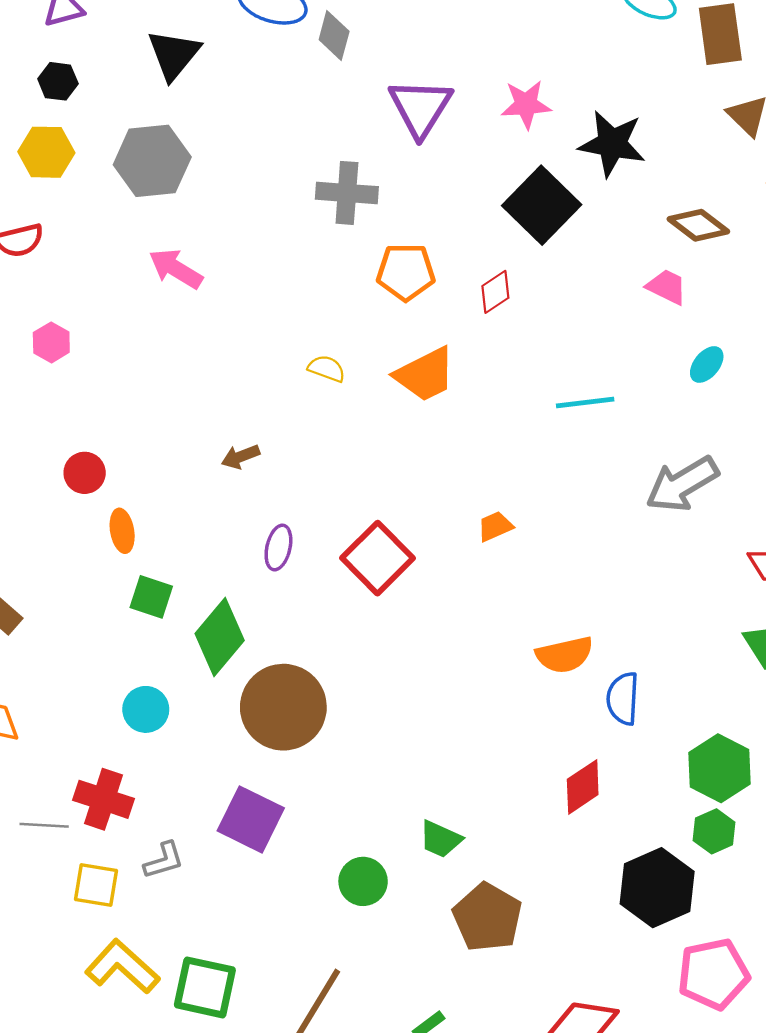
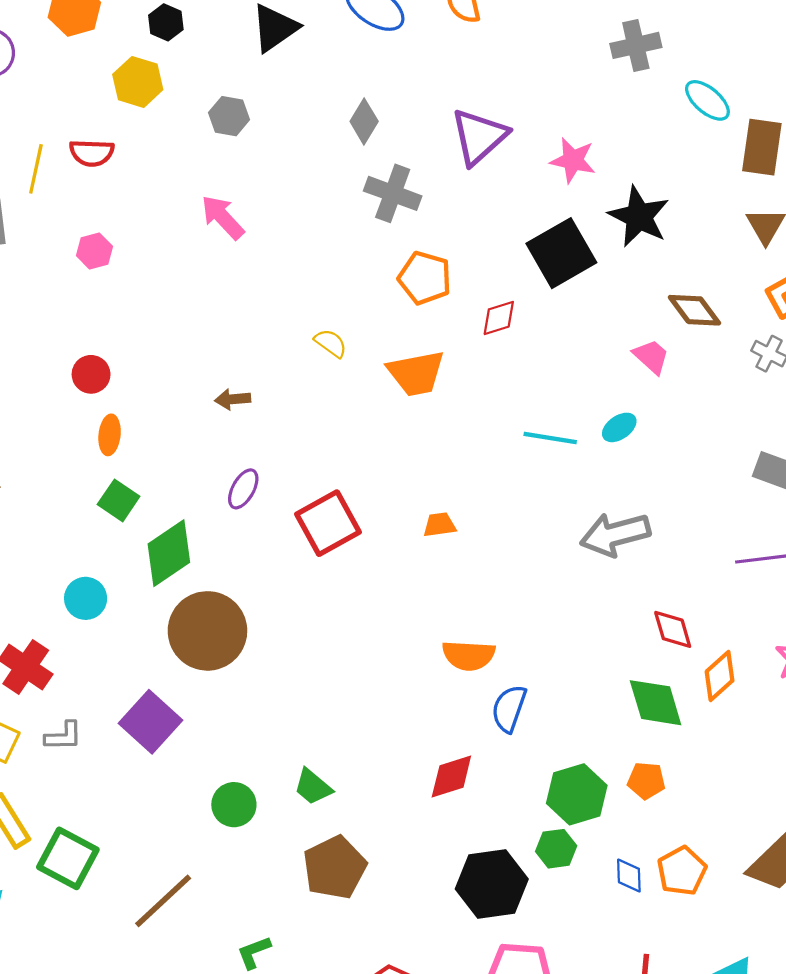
gray diamond: (334, 35) -> (364, 121), moved
gray hexagon: (152, 161) -> (229, 116), size x0.6
cyan ellipse: (707, 364) -> (619, 427), moved

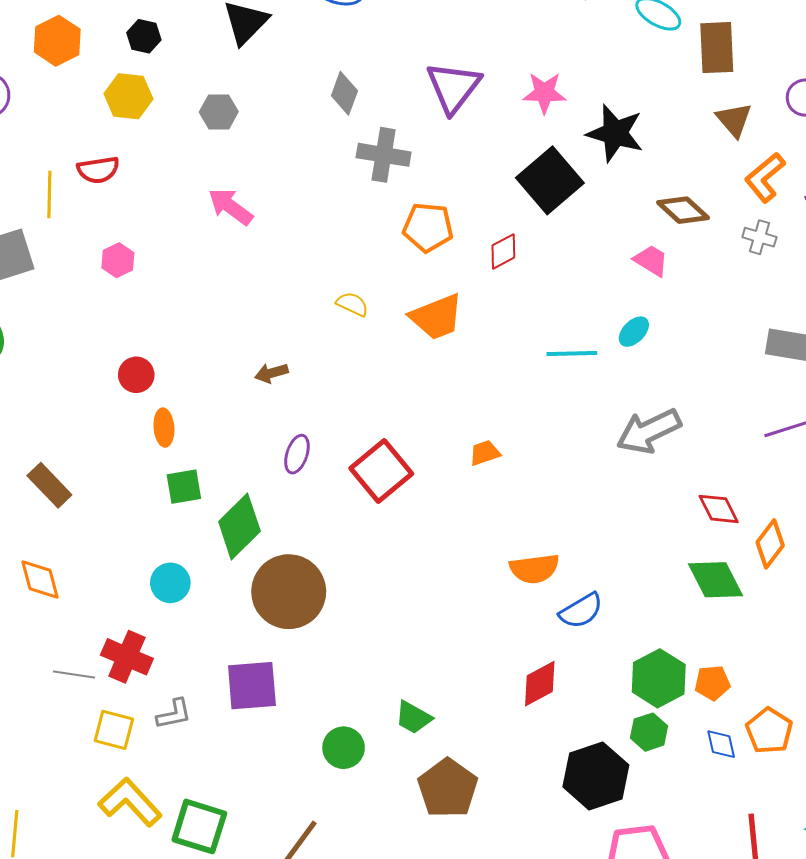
green square: (119, 500) -> (184, 487), turned -33
blue semicircle: (509, 709) -> (581, 611), turned -129
purple square: (151, 722) -> (252, 686), turned -36
orange pentagon: (646, 781) -> (712, 683), moved

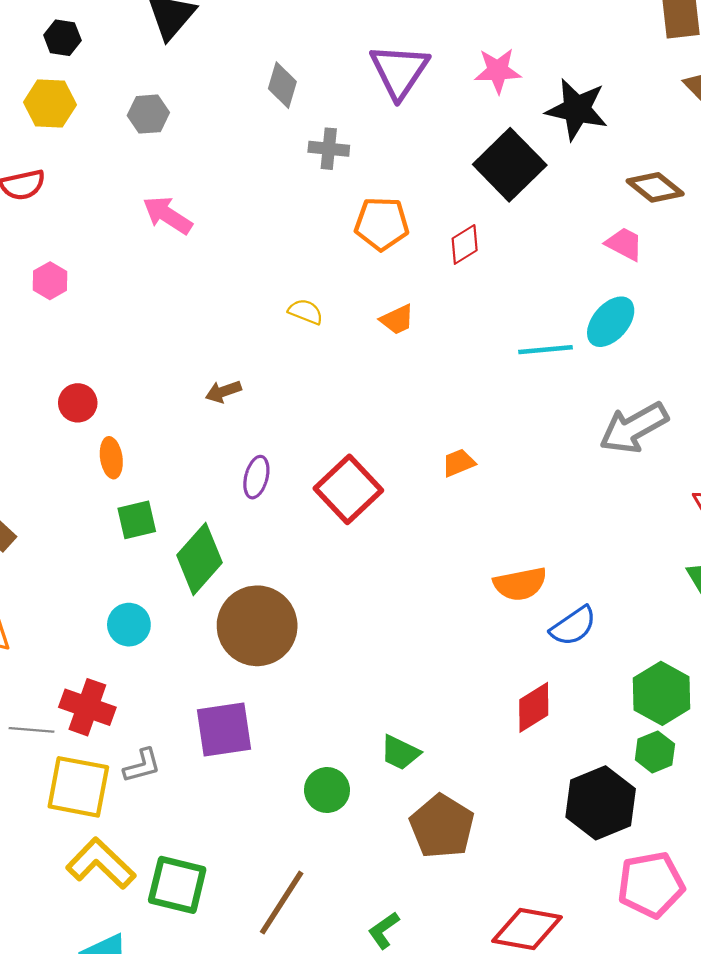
gray cross: (384, 155) -> (329, 149), size x0.7
orange trapezoid: (437, 317) -> (397, 320), size x0.6
cyan ellipse: (634, 332) -> (611, 322), size x1.5
yellow square: (114, 730) -> (78, 787), size x1.5

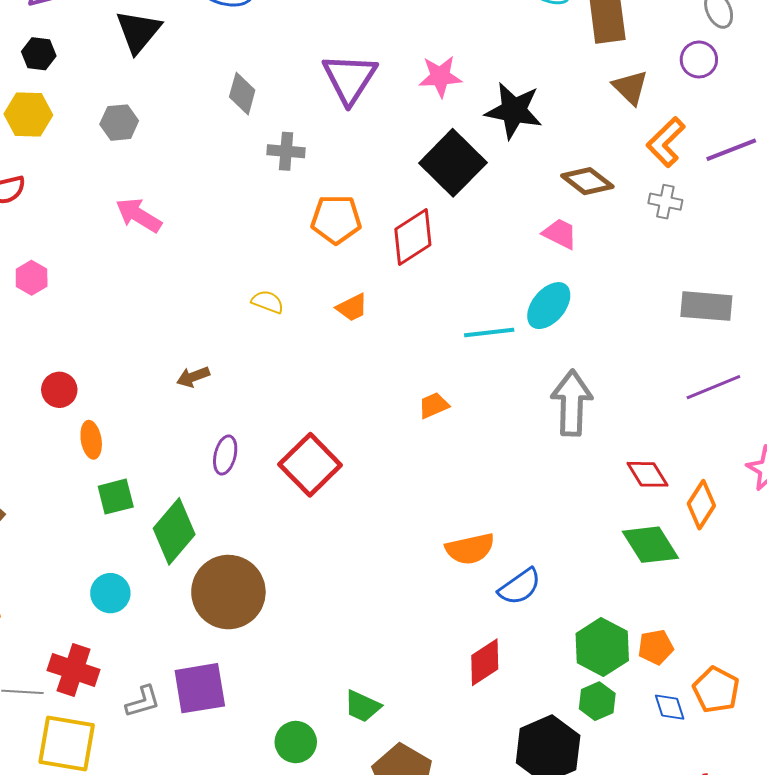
red diamond: (465, 244) -> (413, 237), size x1.5
gray arrow: (634, 428) -> (572, 403), turned 122
orange trapezoid: (459, 463) -> (434, 405), moved
gray L-shape: (142, 766) -> (143, 702), moved

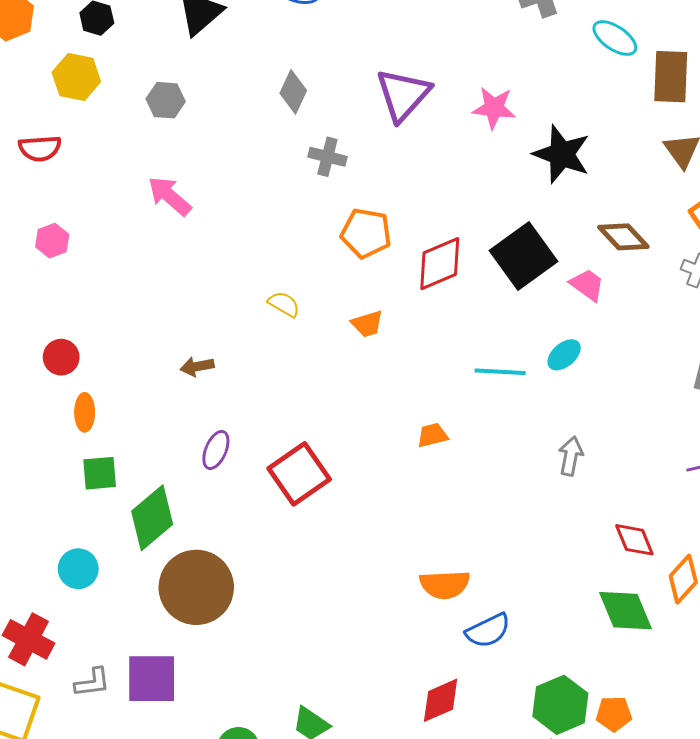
black square: (453, 163) -> (524, 256), moved
cyan ellipse: (549, 306) -> (564, 355), size x0.7
gray arrow: (572, 403) -> (571, 456), size x0.6

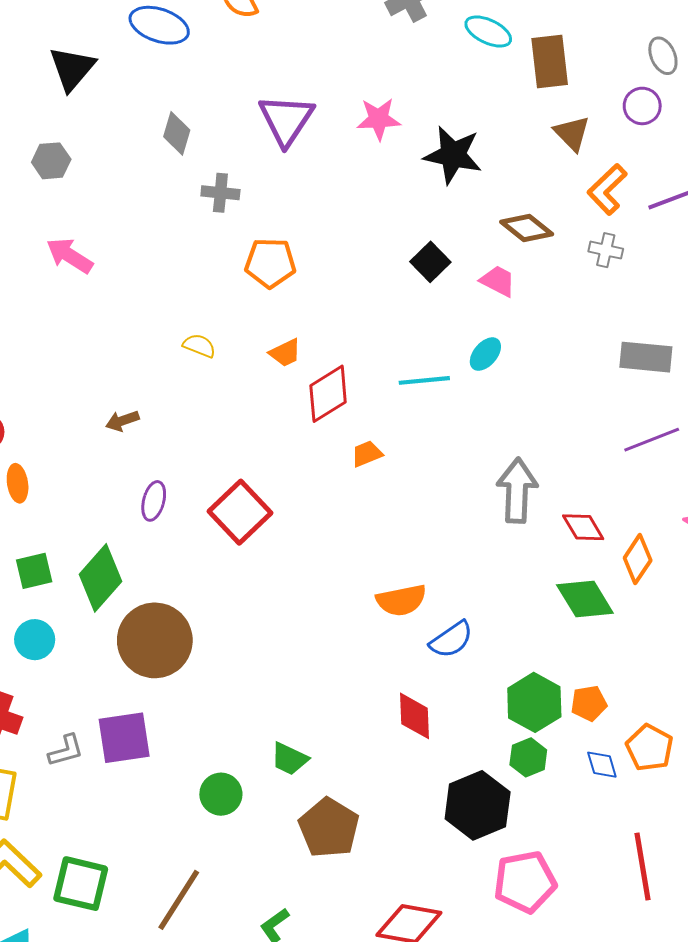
black square: (524, 256) -> (430, 262), size x0.6
red diamond: (440, 264) -> (328, 394), moved
gray arrow: (571, 456) -> (517, 491), moved, size x1.6
green square: (100, 473) -> (34, 571), moved
red diamond: (441, 700) -> (415, 716), turned -60

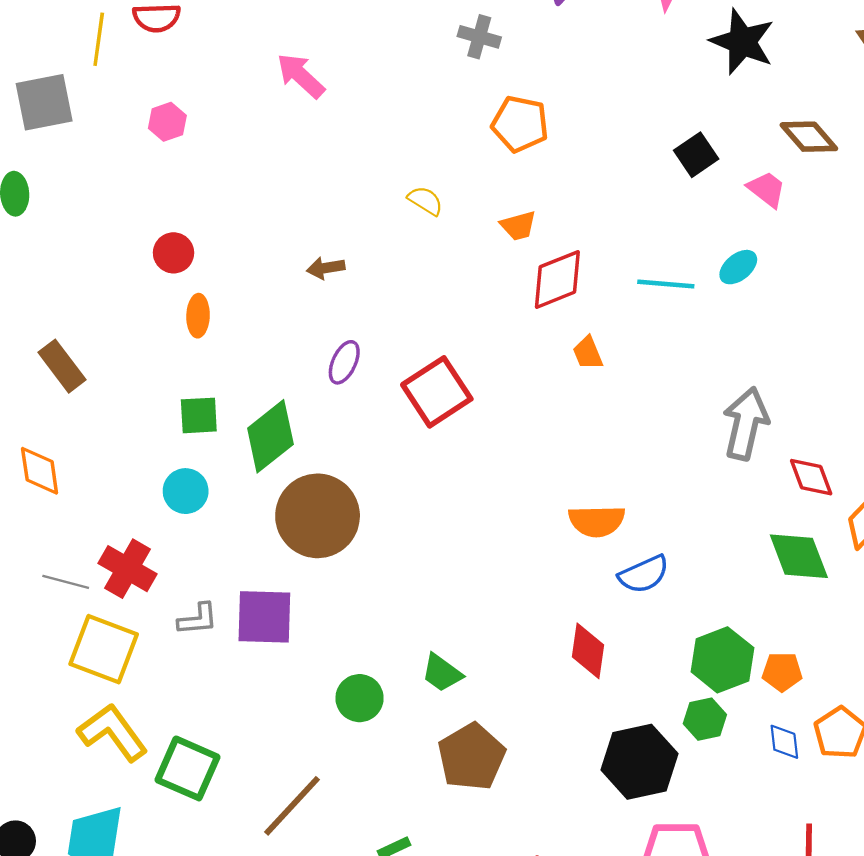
orange trapezoid: (367, 454) -> (588, 353), turned -100

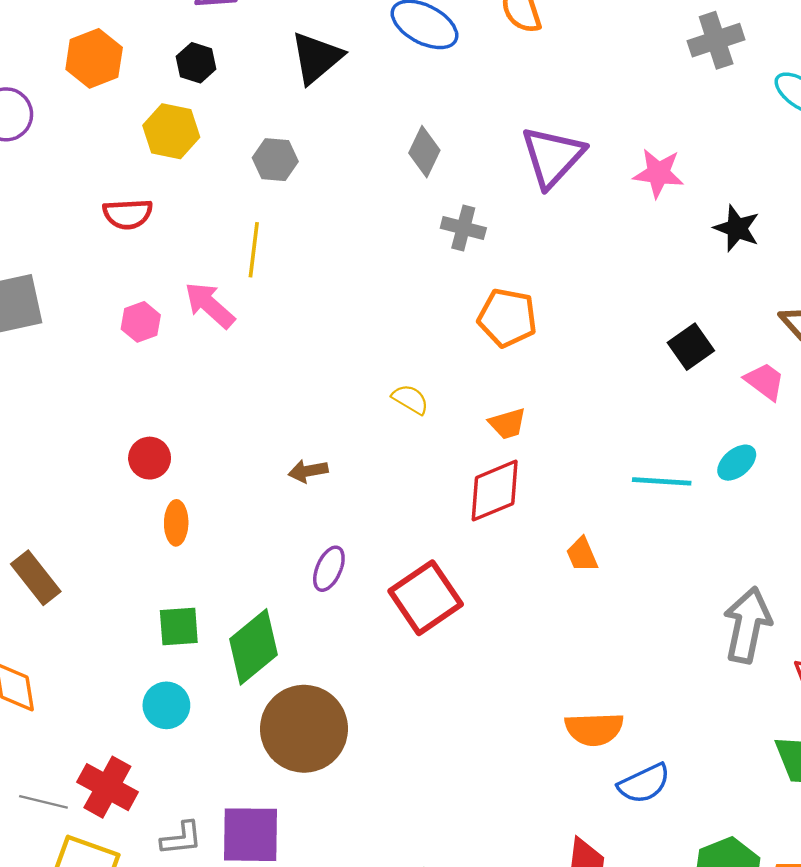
yellow line: (99, 39) -> (254, 250), moved
black star: (742, 42) -> (737, 228), size x0.7
pink arrow: (301, 76) -> (210, 305), moved
red diamond: (557, 279) -> (495, 491), moved

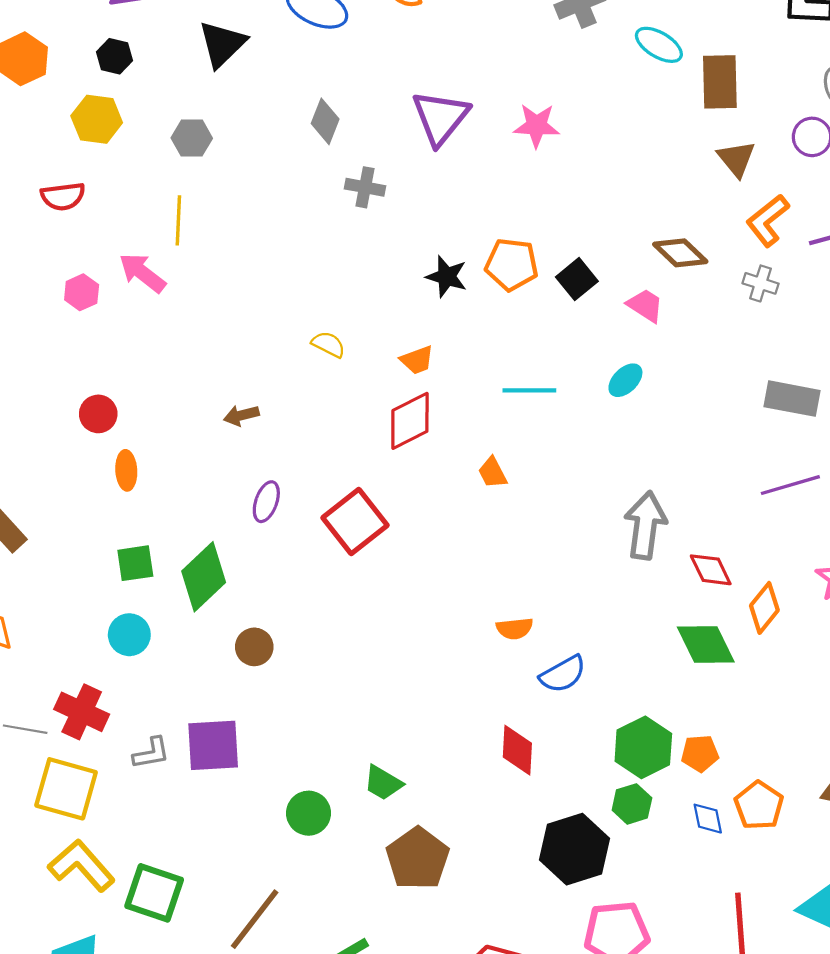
black star: (737, 228) -> (447, 277), moved
orange pentagon: (507, 318) -> (512, 264), moved
cyan line: (662, 481) -> (529, 390), moved
brown circle: (304, 729) -> (254, 647), size x0.5
orange semicircle: (594, 729) -> (515, 628), size x0.7

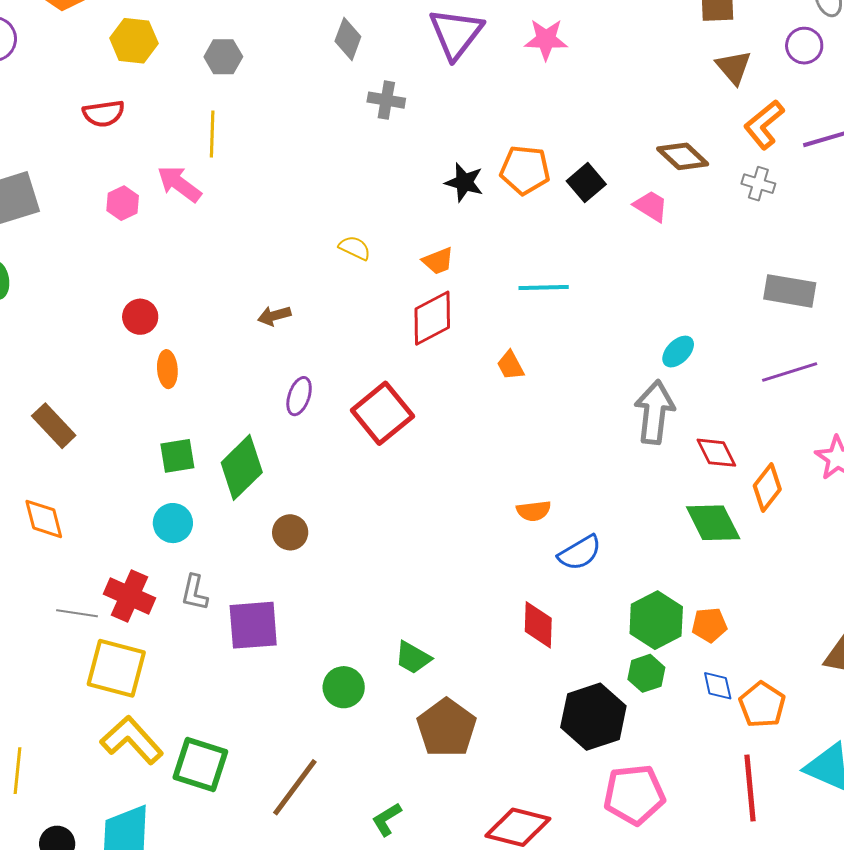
cyan ellipse: (625, 380) -> (678, 352), moved
gray L-shape: (151, 753) -> (194, 593), moved, turned 114
orange pentagon: (759, 805) -> (762, 705), moved

